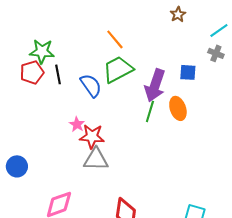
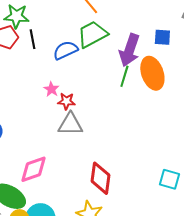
blue semicircle: (91, 85) -> (65, 50), turned -80
orange ellipse: (178, 108) -> (152, 73), size x1.4
red star: (92, 136) -> (66, 101), size x0.7

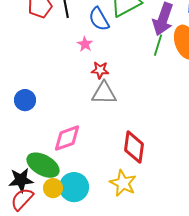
blue semicircle: (65, 50) -> (99, 19), turned -95
pink star: (51, 89) -> (85, 44), moved

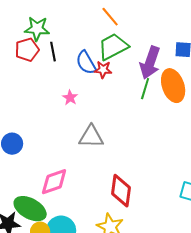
pink star: (85, 44) -> (70, 98), moved
red star: (100, 70) -> (103, 70), moved

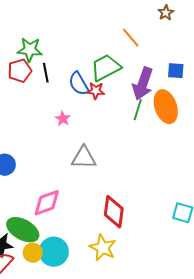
orange line: (110, 17) -> (131, 38), moved

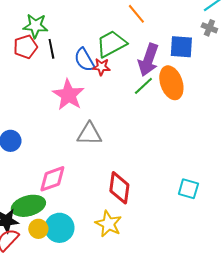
blue square: (176, 71) -> (181, 47), size x1.4
green line: (138, 110) -> (143, 86), turned 30
pink star: (63, 119) -> (68, 95), size x2.0
green ellipse: (23, 230) -> (28, 206), turned -44

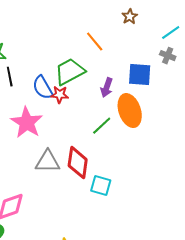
purple arrow: (148, 60) -> (107, 88), size x0.6
green line: (143, 86) -> (102, 126), moved
red diamond: (119, 188) -> (78, 163), moved
cyan square: (188, 189) -> (101, 186), moved

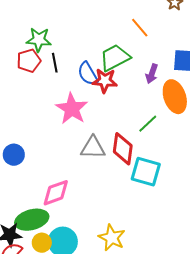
red star: (60, 95) -> (105, 81), size x1.4
green line: (102, 126) -> (148, 124), moved
cyan square: (101, 186) -> (146, 172), size x1.4

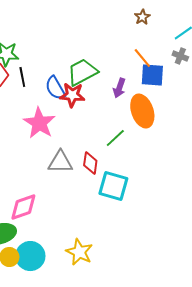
orange line: (140, 28) -> (142, 58), moved
red diamond: (123, 149) -> (90, 163), size x0.7

